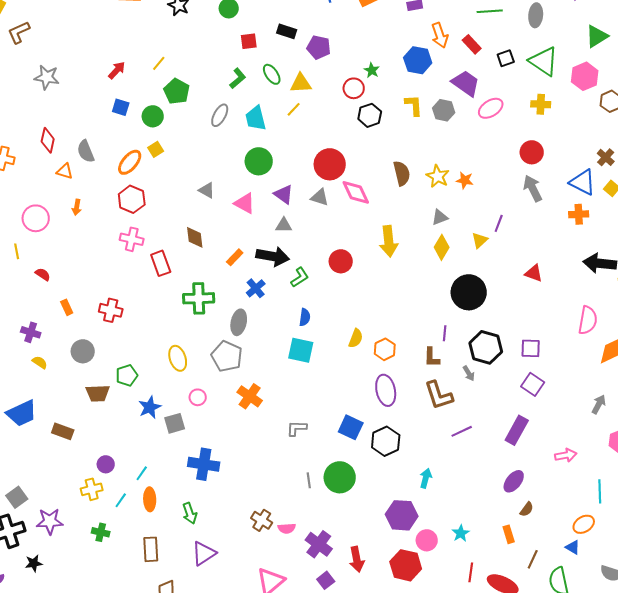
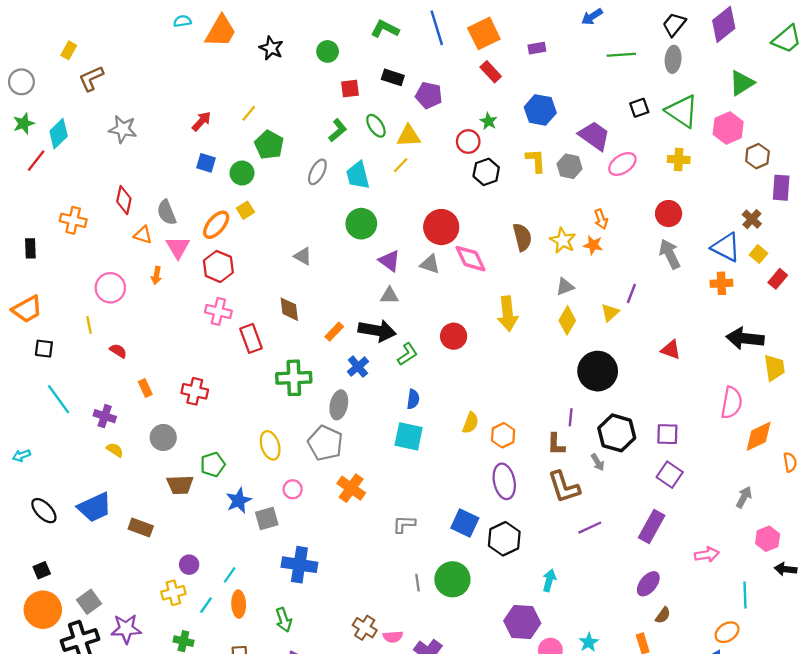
orange arrow: (440, 35) -> (601, 219), moved, size x0.7
red rectangle: (472, 44) -> (491, 72), moved
pink triangle: (245, 203) -> (178, 247), moved, turned 30

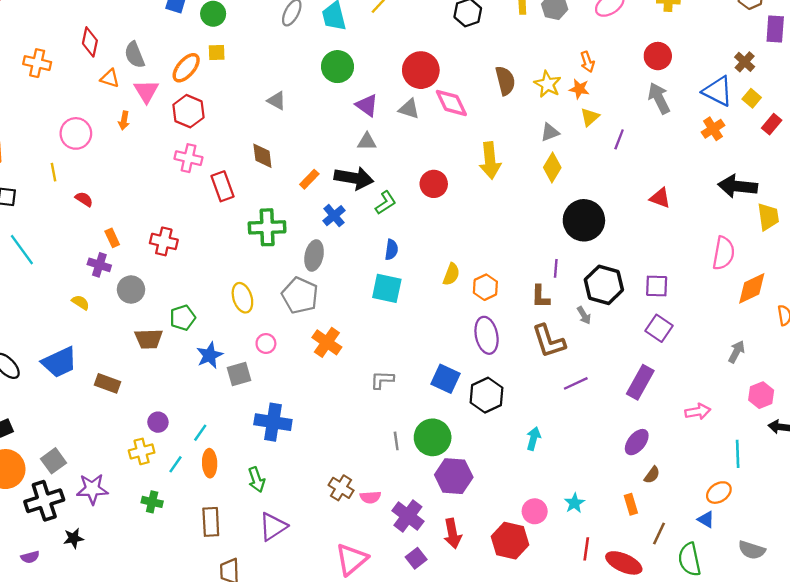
yellow square: (245, 210) -> (217, 52), turned 30
orange cross: (721, 283) -> (713, 129), turned -30
yellow triangle: (610, 313) -> (590, 117), moved
purple cross: (105, 416) -> (99, 265), moved
purple hexagon: (522, 622) -> (454, 476), moved

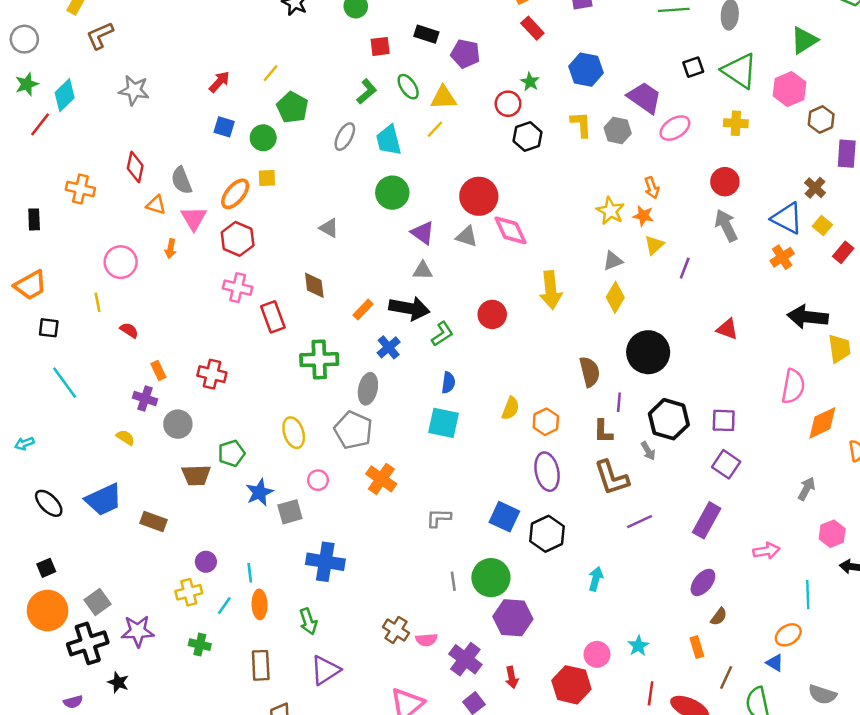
brown semicircle: (505, 81) -> (590, 372), moved
cyan line: (200, 433) -> (250, 573), turned -42
red arrow: (452, 534) -> (512, 677), size x0.7
black star: (73, 538) -> (118, 682), turned 30

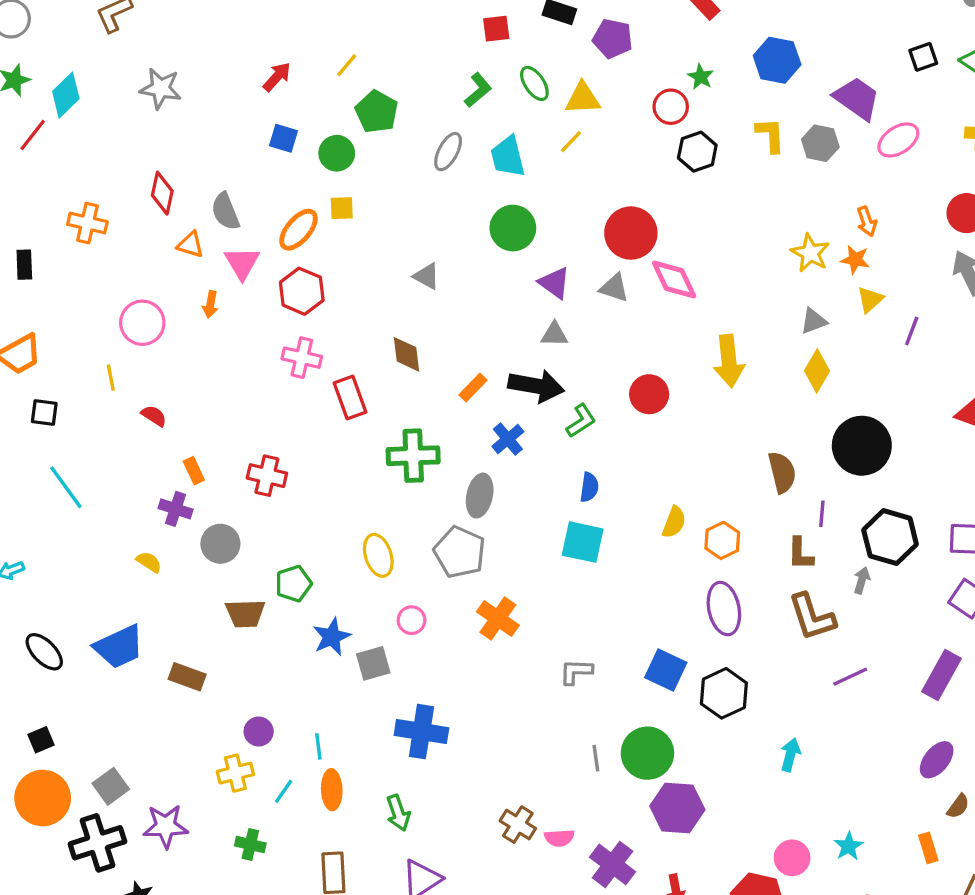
gray arrow: (648, 451) -> (862, 580), turned -132

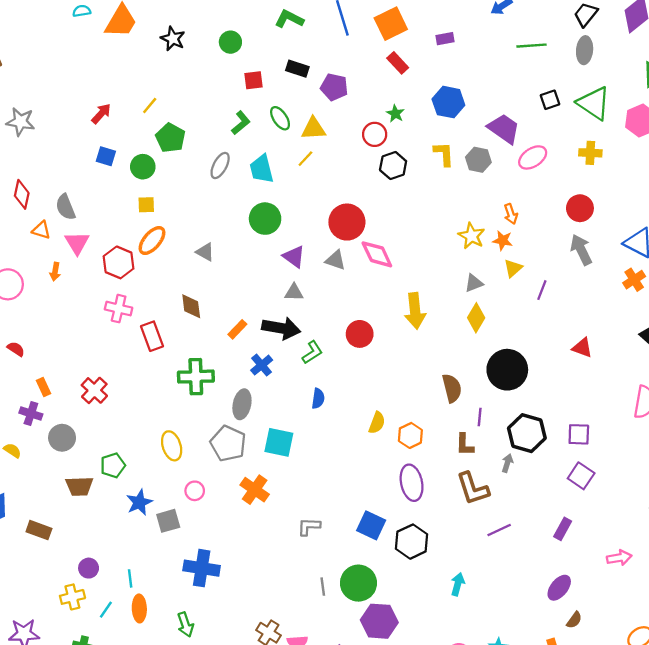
orange ellipse: (298, 230) -> (152, 240), moved
red cross: (267, 476) -> (94, 390), turned 30
cyan square: (583, 542) -> (279, 442), moved
purple rectangle: (942, 675) -> (563, 529), size x0.7

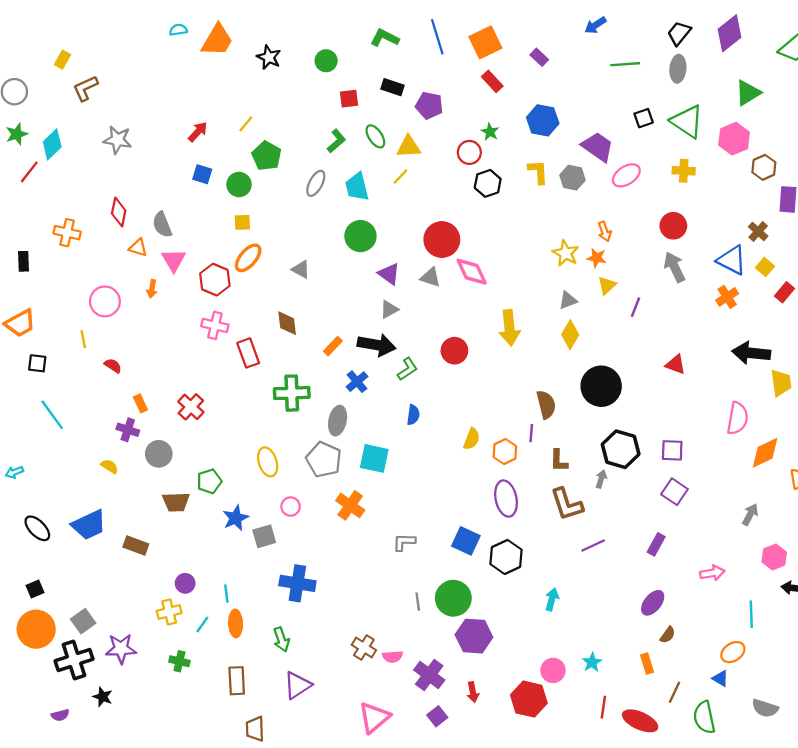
purple rectangle: (445, 39) -> (539, 57), turned 54
gray triangle: (294, 292) -> (389, 309), turned -30
purple line: (480, 417) -> (531, 433), moved

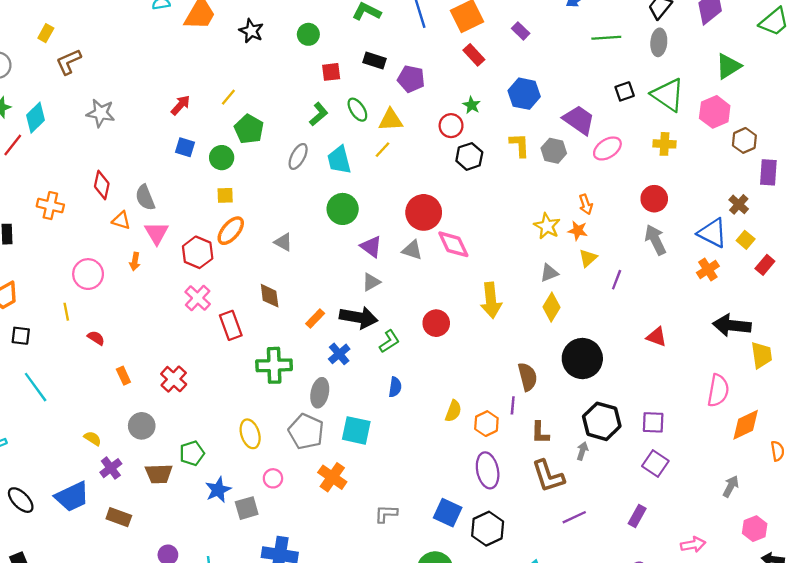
pink cross: (215, 325) -> (198, 298), turned 30
purple cross: (128, 430) -> (111, 468), moved, turned 35

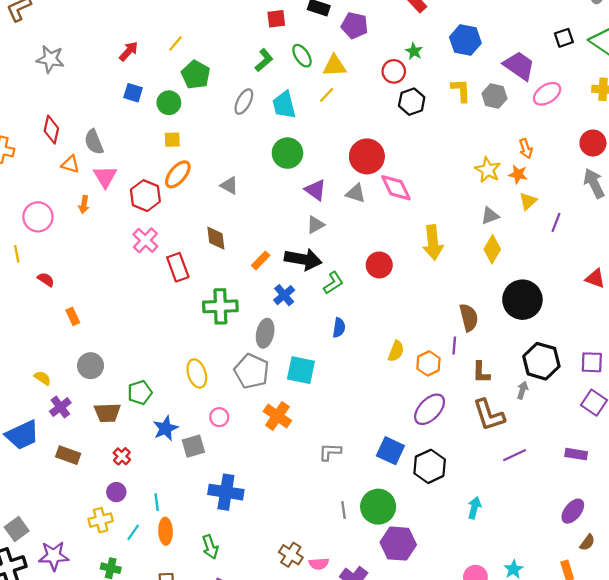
red cross: (174, 379) -> (122, 456), moved, size x0.7
purple ellipse: (488, 470) -> (430, 409), turned 56
purple rectangle: (637, 516) -> (576, 454), turned 70

